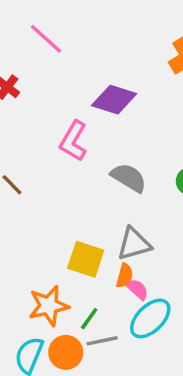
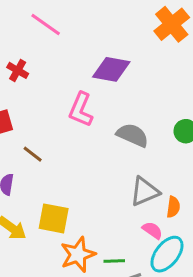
yellow square: (86, 259) -> (54, 218), moved
orange semicircle: (125, 276) -> (173, 207), moved
green line: (89, 319) -> (114, 261), turned 60

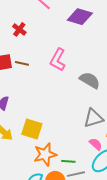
purple diamond: (111, 69) -> (80, 17), moved
brown line: (33, 154) -> (22, 63), moved, turned -32

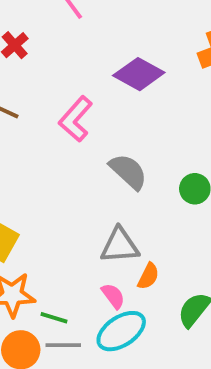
purple diamond: (80, 17) -> (139, 74), moved

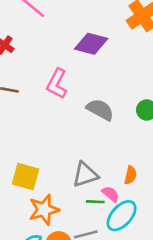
gray triangle: (120, 246) -> (85, 175), moved
green line: (54, 318) -> (95, 202), moved

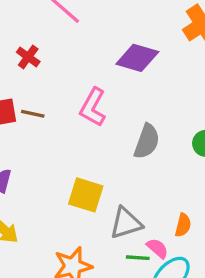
gray semicircle: (100, 110) -> (147, 141), turned 80
yellow square: (25, 177) -> (86, 195), moved

